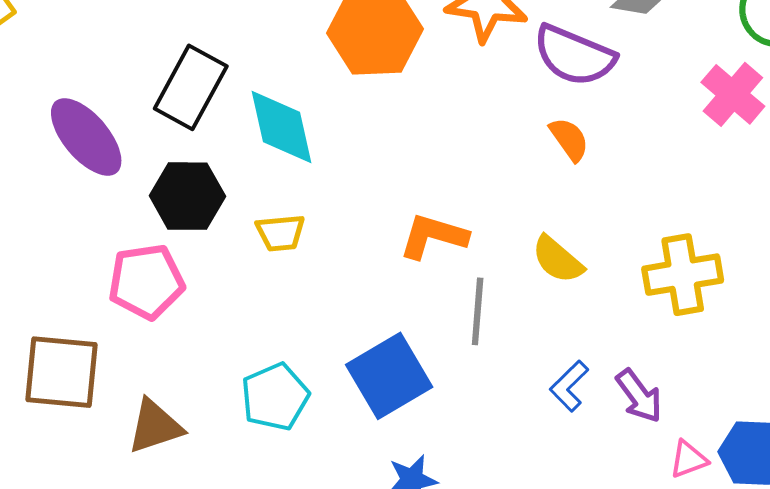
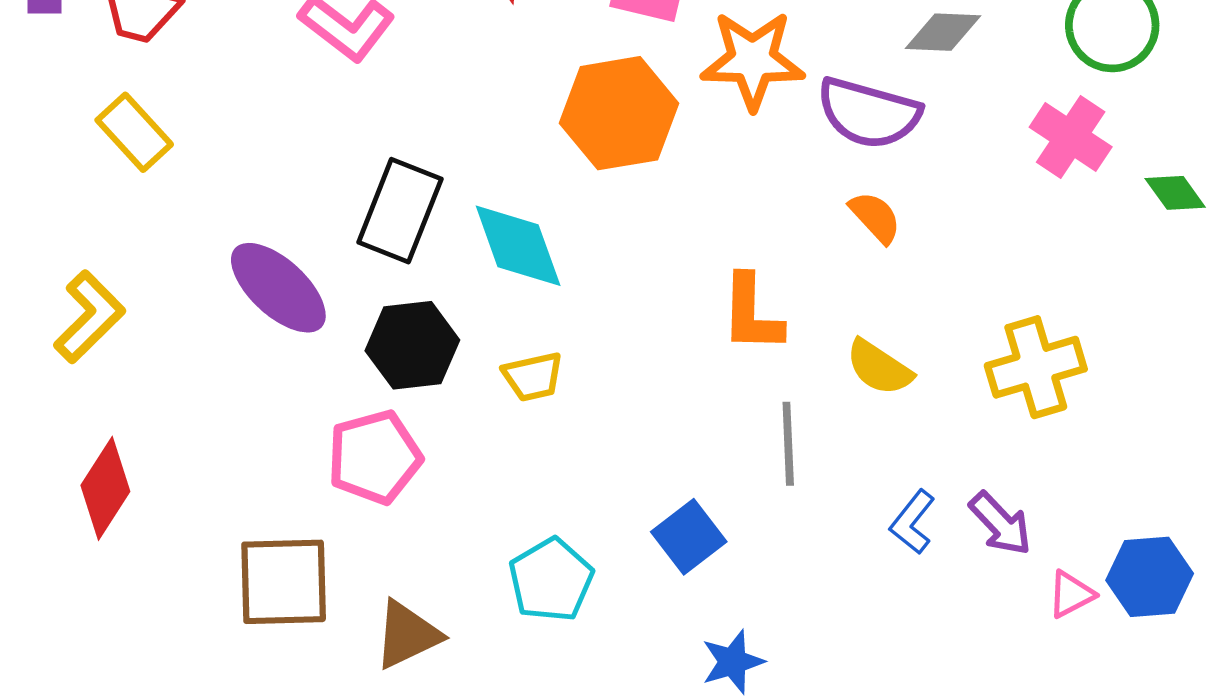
orange L-shape: (433, 236) -> (752, 314), moved, turned -98
blue square: (389, 376) -> (689, 537), size x0.7

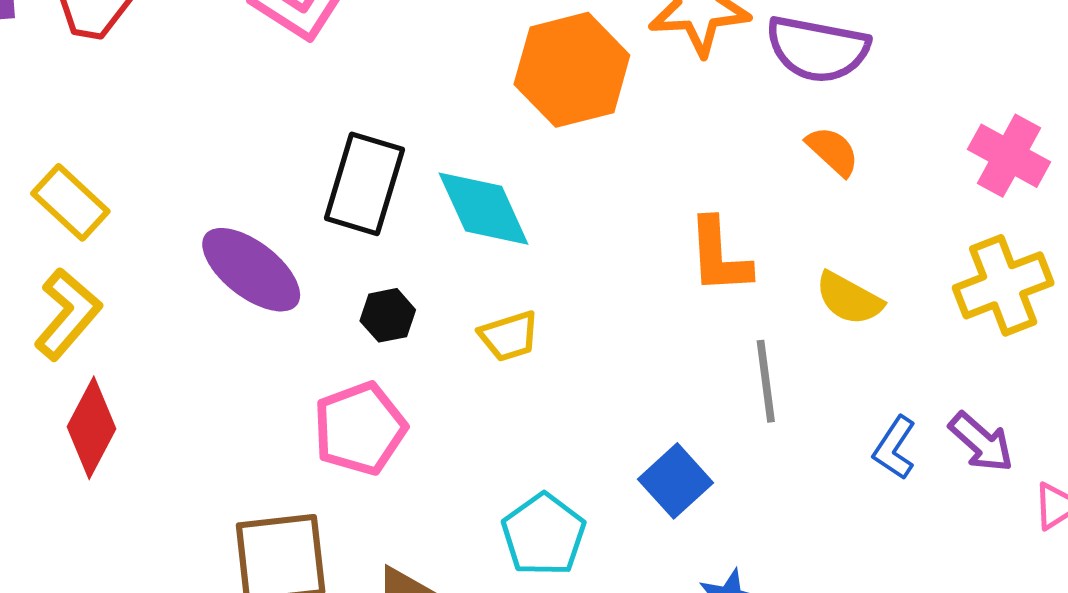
yellow rectangle: (134, 132) -> (70, 202), moved
pink cross: (1071, 137) -> (1009, 156), moved
black hexagon: (412, 345) -> (388, 315), size x0.6
red diamond: (105, 488) -> (92, 428), moved

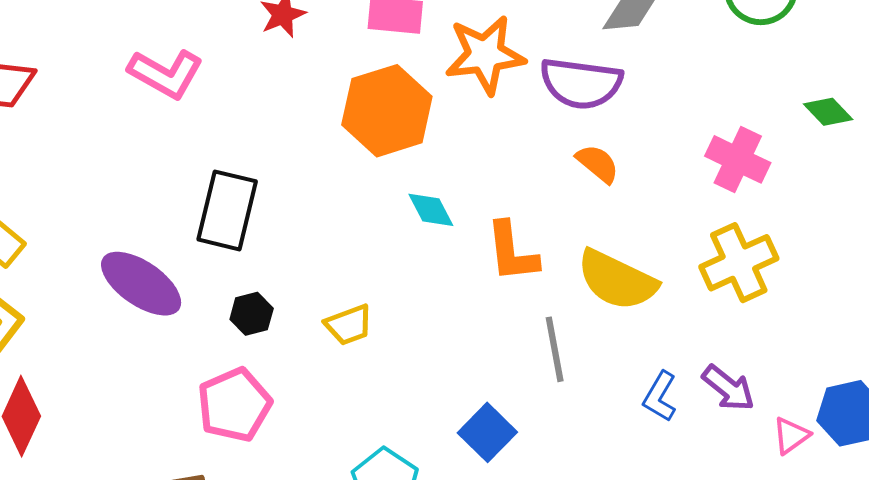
cyan diamond: (484, 209) -> (431, 210), moved, size x0.6
yellow semicircle: (849, 299) -> (617, 280), size x1.5

